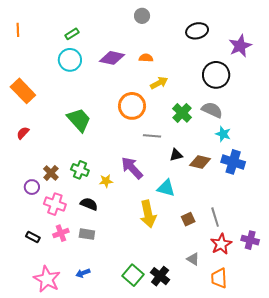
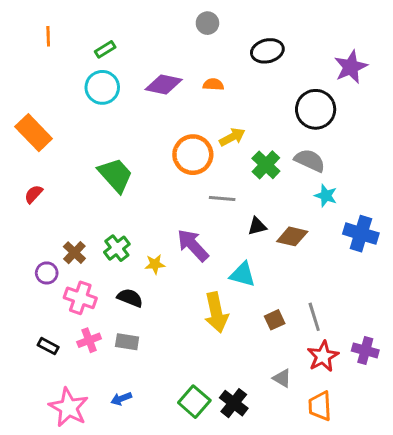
orange line: (18, 30) -> (48, 36), moved
black ellipse: (197, 31) -> (267, 51), moved
yellow arrow: (159, 83) -> (232, 137), moved
blue cross: (233, 162) -> (361, 234), moved
green cross: (80, 170) -> (117, 248), turned 30

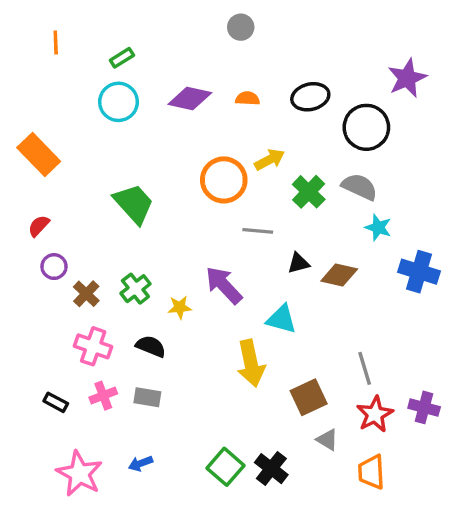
black ellipse: (267, 51) -> (310, 97), moved
purple circle: (47, 273) -> (54, 267), moved
brown square: (275, 320) -> (309, 397), moved, size x1.5

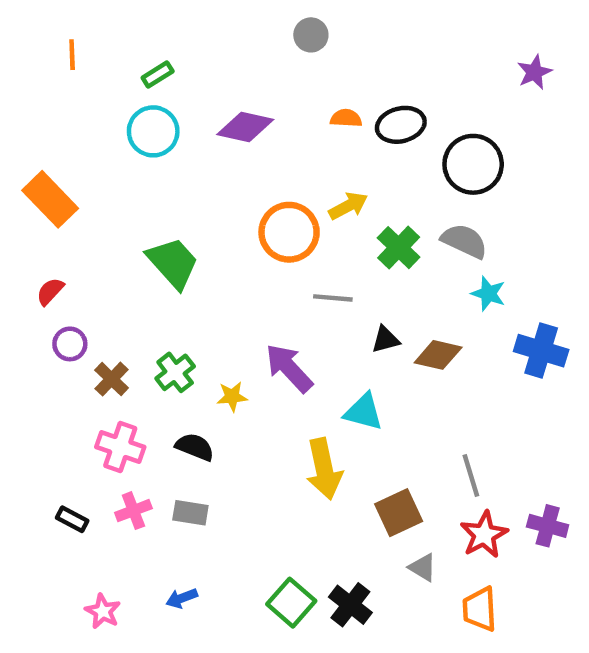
purple star: (407, 78) -> (534, 72), moved, size x0.7
orange semicircle: (248, 98) -> (346, 118), moved
pink star: (79, 474) -> (103, 611), size x0.6

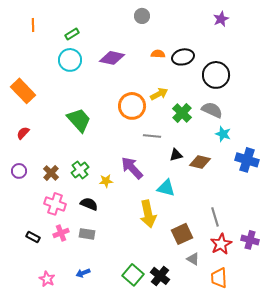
purple star: (534, 72) -> (221, 19), moved
purple circle: (70, 344) -> (19, 171), moved

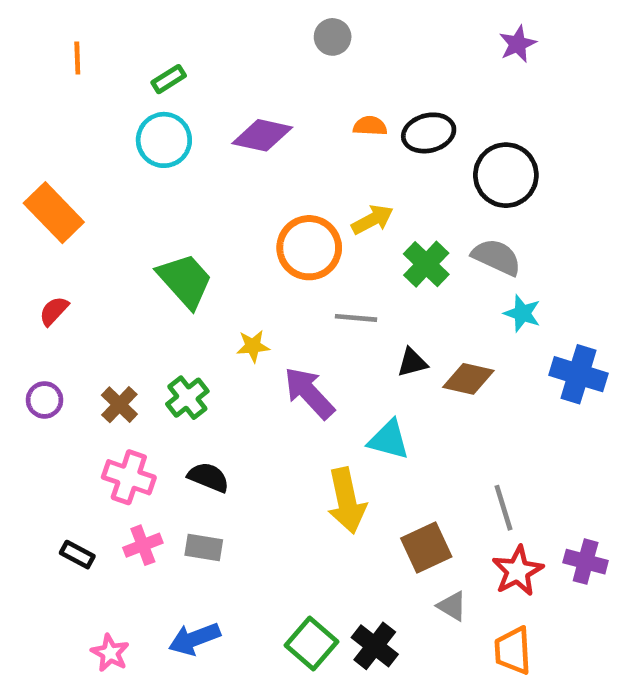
yellow star: (106, 181) -> (253, 346), moved
blue arrow: (83, 273) -> (194, 639), size x1.5

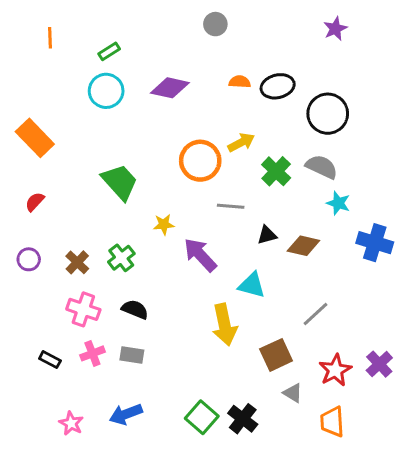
gray line: (504, 508) -> (316, 314), moved, turned 64
purple cross: (586, 562) -> (379, 364), turned 32

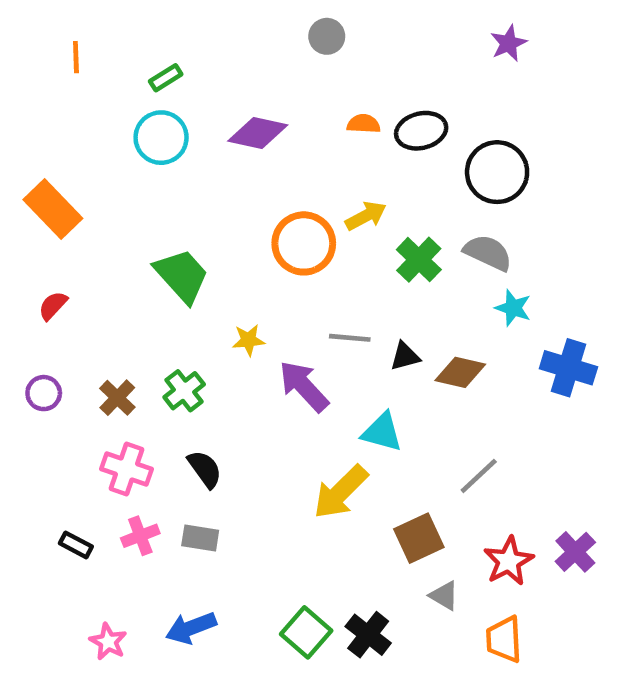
gray line: (231, 206) -> (350, 338), moved
black semicircle: (135, 309) -> (205, 469), turned 32
yellow arrow: (224, 325) -> (341, 492), turned 57

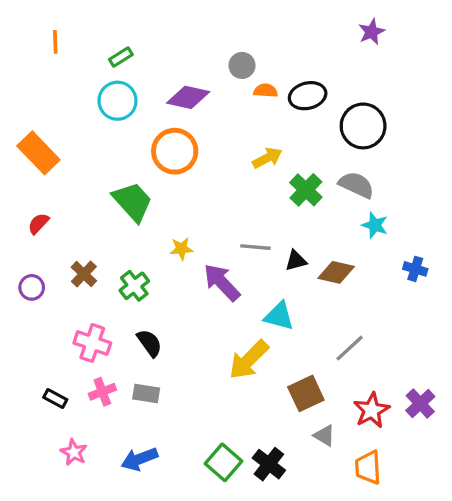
gray circle: (327, 36) -> (242, 65), moved
orange circle: (304, 243) -> (175, 151), moved
blue cross: (568, 368) -> (415, 269), size x0.6
brown cross: (117, 398) -> (84, 274), moved
pink star: (108, 642) -> (74, 452), moved

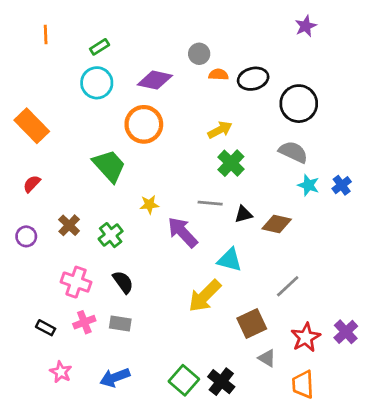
green cross: (306, 190) -> (231, 163), moved
blue cross: (415, 269) -> (342, 185), moved, turned 36

